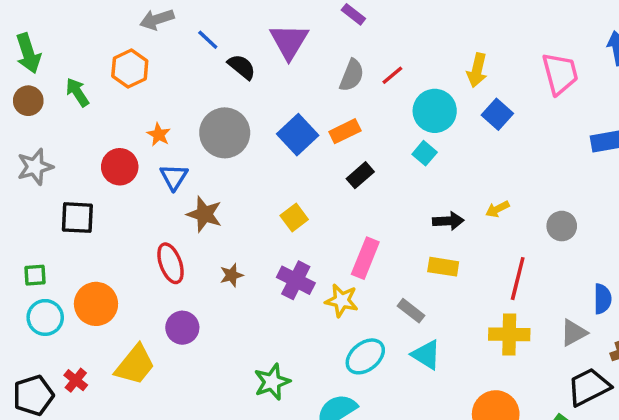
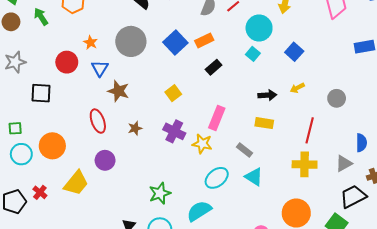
blue square: (497, 114) -> (294, 52), moved

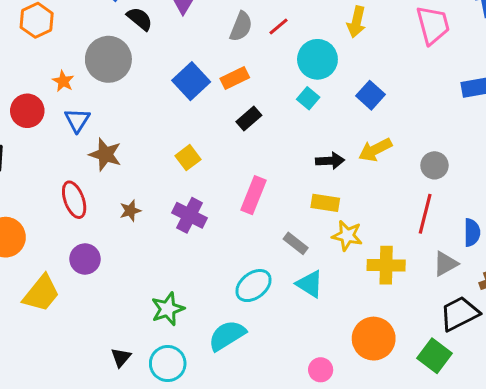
gray circle: (131, 41) -> (108, 59), moved
yellow arrow: (297, 88) -> (375, 150), size x1.5
red line: (310, 130) -> (425, 214), moved
yellow star: (202, 144) -> (347, 236), moved

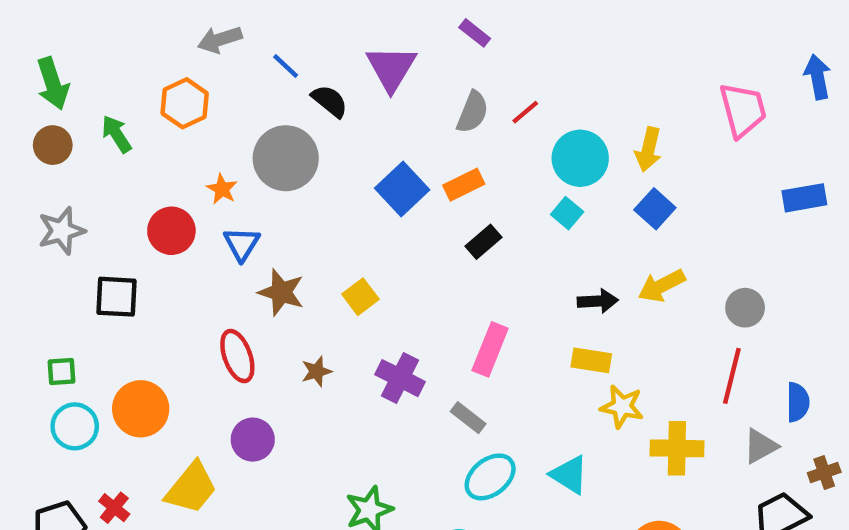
yellow arrow: (356, 22) -> (648, 149), moved
yellow square: (188, 158) -> (360, 297), moved
gray rectangle: (296, 243) -> (468, 418), moved

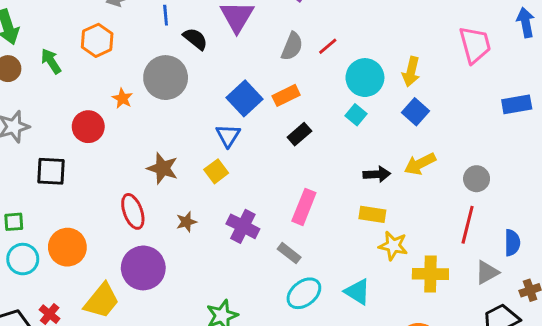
blue line: (286, 66) -> (166, 15), turned 42
blue triangle: (242, 244) -> (228, 136), moved
purple circle: (253, 440) -> (143, 268), size x1.5

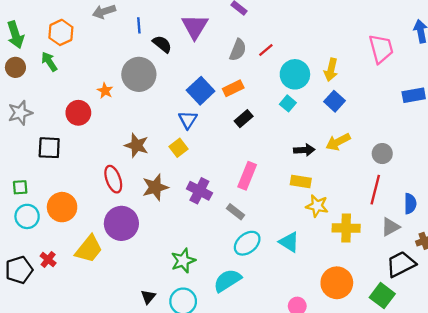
orange hexagon: (97, 40) -> (61, 32), moved
brown star: (186, 222) -> (155, 187), size x1.6

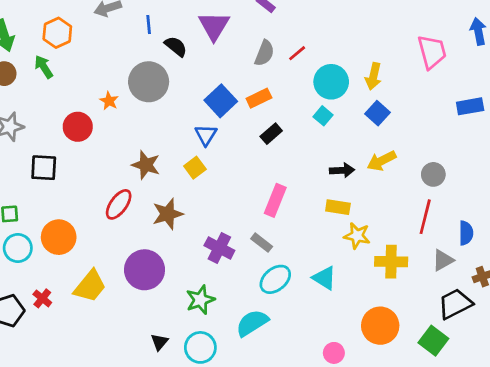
red ellipse: (113, 179) -> (119, 204), turned 56
purple cross: (199, 191) -> (219, 248), moved
purple circle: (121, 223) -> (144, 270), moved

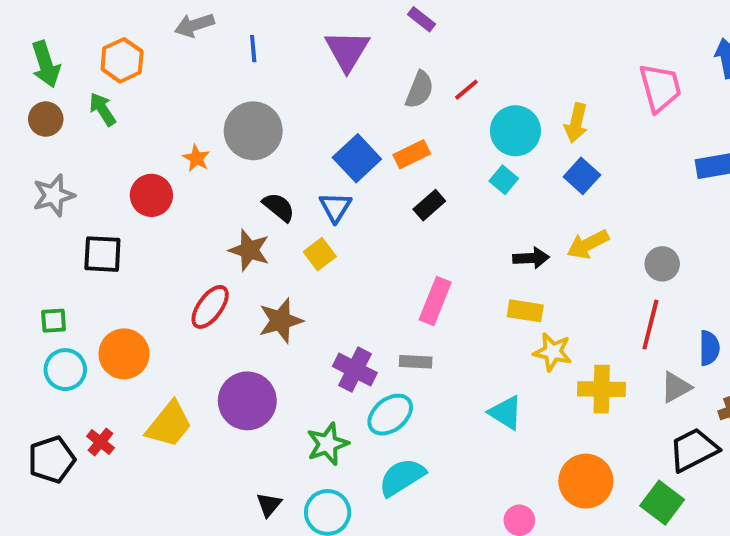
black semicircle: (176, 46) -> (279, 207), moved
gray rectangle: (262, 243) -> (416, 362), turned -35
cyan ellipse: (275, 279) -> (390, 415), moved

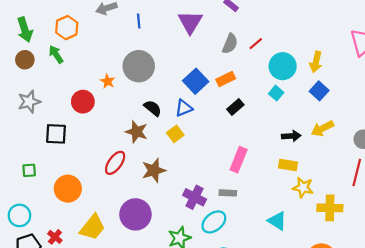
blue triangle: (335, 207) -> (184, 108), turned 36
cyan circle: (65, 370) -> (19, 215), moved

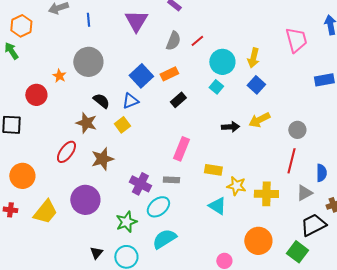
yellow rectangle: (288, 165) -> (213, 170), moved
yellow star: (303, 188) -> (236, 186), moved
red cross: (55, 237) -> (10, 210), moved, turned -32

